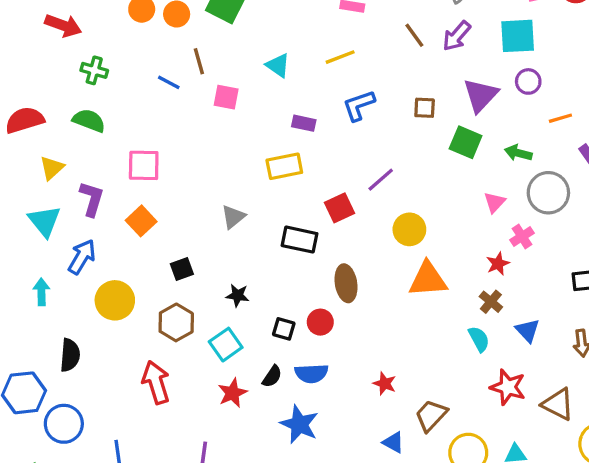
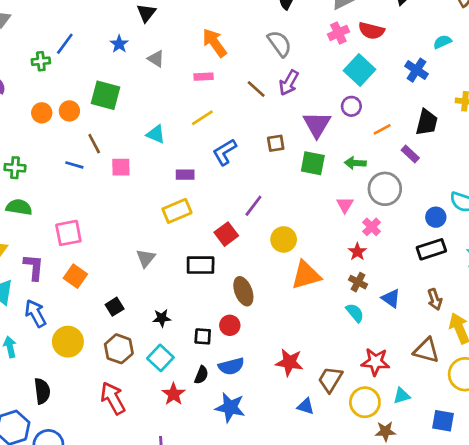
cyan square: (518, 36) -> (360, 70), moved, turned -32
blue arrow: (82, 257) -> (36, 313), turned -48
red star: (385, 384) -> (289, 362), size x1.5
red star: (508, 387) -> (375, 362), moved

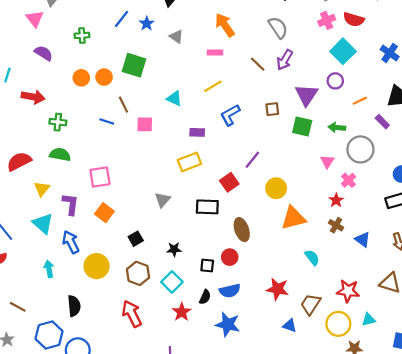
blue line: (65, 44) -> (122, 19), moved
cyan semicircle: (355, 313) -> (312, 257), moved

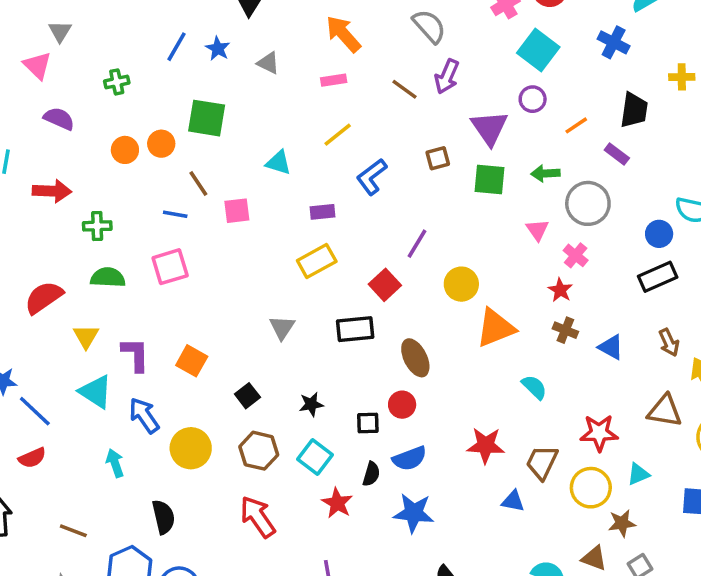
pink square: (100, 177) -> (170, 267), moved

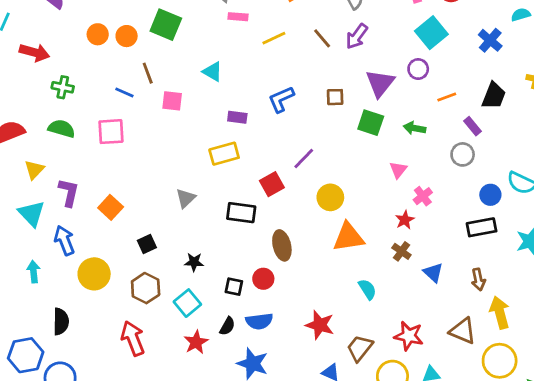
pink rectangle: (334, 80) -> (238, 17), moved
yellow line: (338, 135) -> (274, 38), moved
gray circle: (588, 203) -> (463, 154), moved, size x0.7

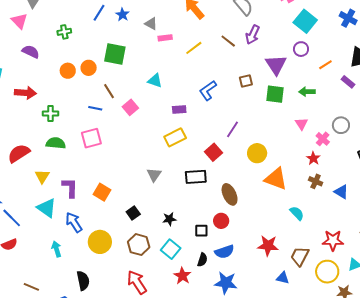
pink square: (172, 101) -> (130, 107), turned -35
gray circle: (463, 154) -> (341, 125), moved
orange triangle: (349, 237) -> (276, 179), turned 40

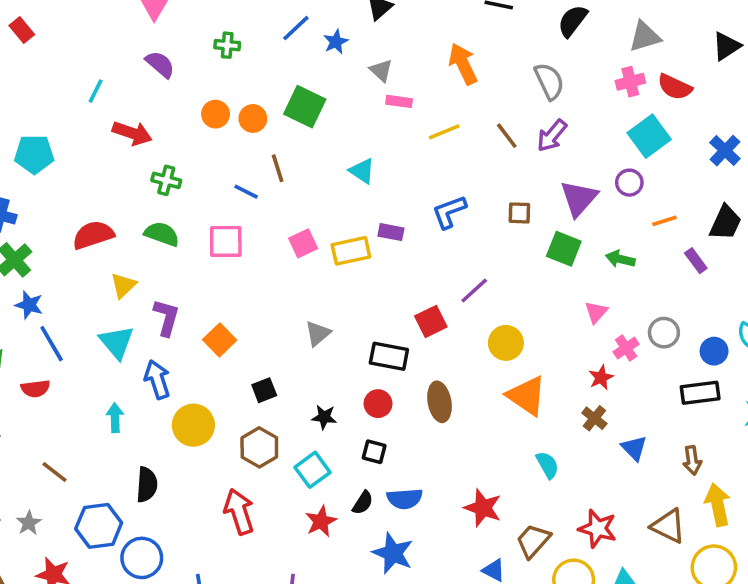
pink square: (130, 107) -> (303, 243), moved
yellow rectangle: (175, 137) -> (351, 251), moved
red circle: (221, 221) -> (378, 404), moved

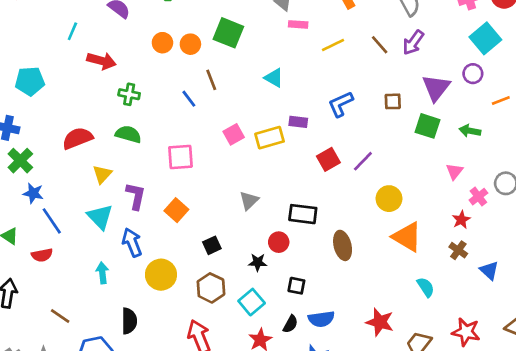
blue line: (246, 192) -> (189, 99), turned 30
pink square: (226, 241) -> (180, 157), moved
red square: (431, 321) -> (328, 159), moved
red circle: (378, 404) -> (279, 242), moved

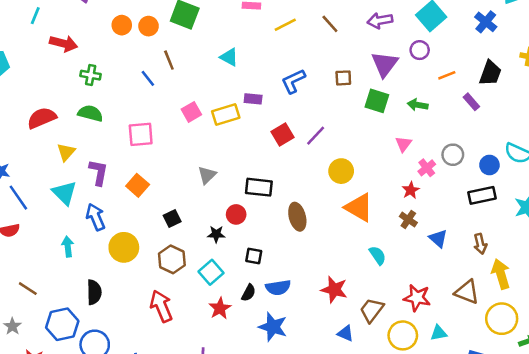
purple arrow: (413, 42) -> (380, 21), moved, turned 45

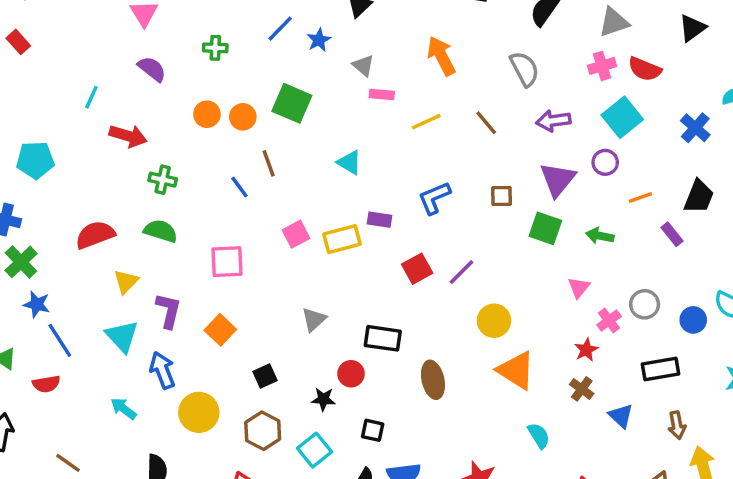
black rectangle: (482, 195) -> (660, 369), moved
cyan arrow: (68, 247) -> (124, 409), turned -48

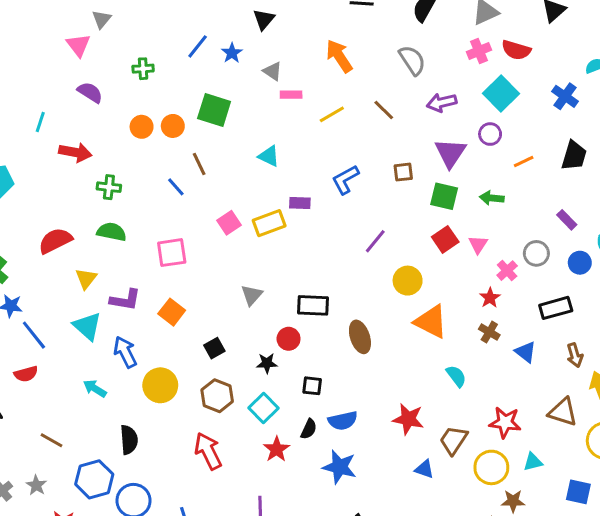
purple rectangle: (672, 234) -> (567, 220), moved
red square: (417, 269) -> (445, 239), moved
purple L-shape: (168, 311) -> (125, 300), turned 92

